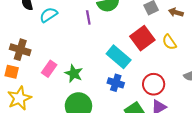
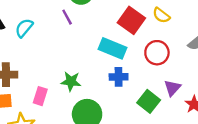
pink rectangle: (49, 69) -> (40, 96), moved
red circle: (154, 84) -> (157, 53), moved

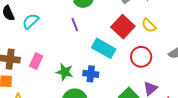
purple line: (67, 17) -> (75, 24), moved
blue cross: (119, 77) -> (91, 74), moved
pink rectangle: (40, 96) -> (36, 61), moved

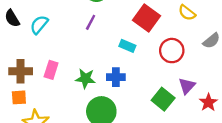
purple line: (75, 24) -> (91, 22), turned 56
yellow semicircle: (149, 25) -> (187, 13), moved
cyan rectangle: (104, 48) -> (127, 46), size x0.6

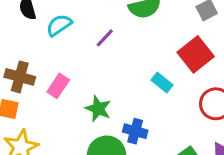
purple line: (91, 22) -> (105, 38), moved
blue cross: (116, 77) -> (135, 131), moved

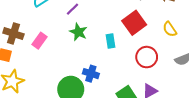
cyan rectangle: (162, 82) -> (110, 41), turned 40
green star: (98, 109) -> (78, 32), moved

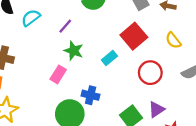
pink rectangle: (40, 41) -> (58, 74), moved
cyan rectangle: (110, 41) -> (109, 58), turned 64

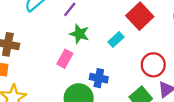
red circle: (150, 73) -> (153, 65), moved

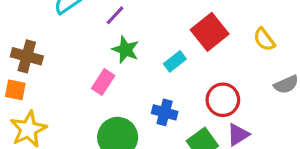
blue cross: (99, 78) -> (165, 112), moved

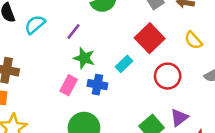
red circle: (223, 100) -> (168, 76), moved
blue cross: (165, 112) -> (97, 85), moved

